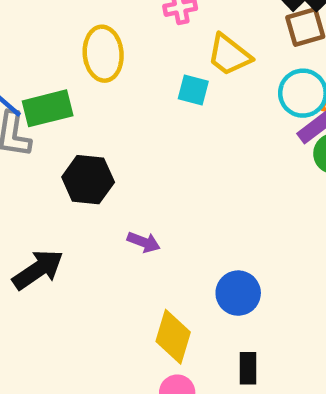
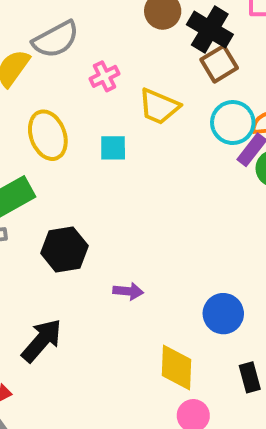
cyan square: (193, 90) -> (113, 148), moved

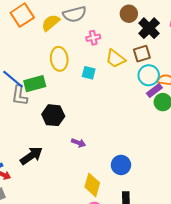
brown square: (219, 64) -> (142, 54), moved

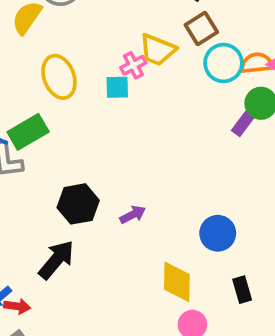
pink cross: (93, 38) -> (133, 65), moved
purple rectangle: (154, 90) -> (245, 122), moved
black hexagon: (53, 115) -> (78, 204), moved
purple arrow: (78, 143) -> (133, 215), turned -32

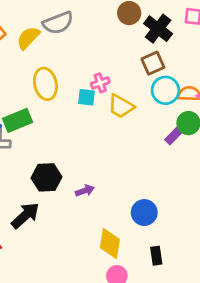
yellow trapezoid: (158, 50) -> (121, 106), moved

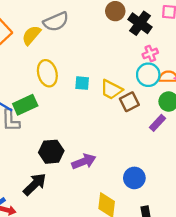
brown square: (153, 63) -> (129, 102), moved
pink cross: (100, 83) -> (150, 53), moved
purple rectangle: (175, 135) -> (158, 123), moved
purple arrow: (85, 191) -> (84, 161), size x1.5

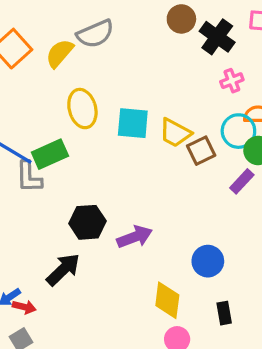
cyan circle: (148, 75) -> (238, 131), moved
cyan square: (82, 83) -> (133, 123), size x1.5

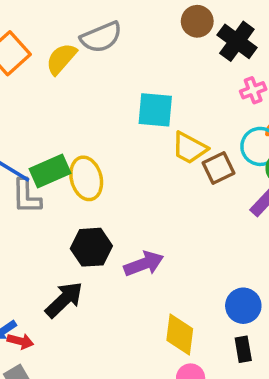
yellow ellipse: (82, 109) -> (86, 178), moved
cyan square: (133, 123) -> (155, 110), moved
blue circle: (208, 261) -> (243, 306), moved

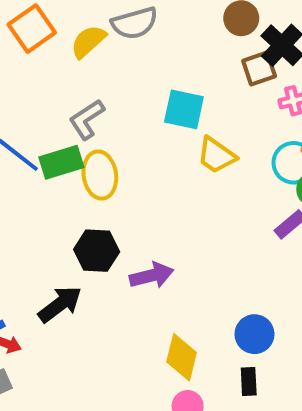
brown square: (218, 168) -> (259, 68), moved
gray L-shape: (26, 196) -> (87, 119), moved, turned 51

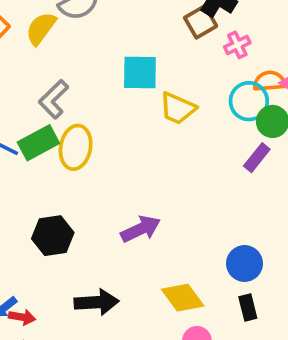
yellow ellipse: (100, 175) -> (76, 147), turned 30
black hexagon: (97, 251) -> (53, 236), moved
black arrow: (60, 304) -> (96, 302), moved, turned 45
yellow diamond: (182, 357) -> (183, 298), turned -39

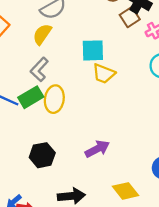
yellow semicircle: (41, 28) -> (42, 34), moved
yellow trapezoid: (178, 108) -> (104, 74), moved

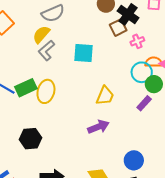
gray L-shape: (39, 69) -> (46, 50), moved
yellow trapezoid: (104, 74) -> (105, 96), moved, turned -95
purple arrow: (97, 149) -> (98, 127), moved

